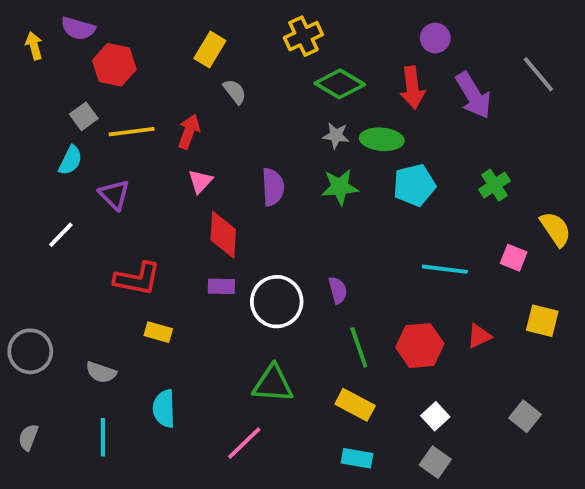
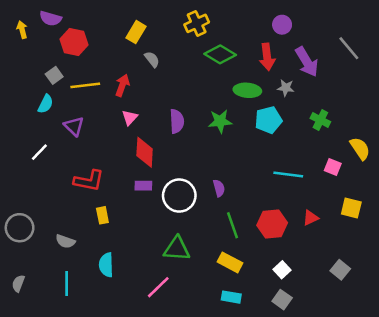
gray star: (336, 135) -> (286, 88), moved
green cross: (494, 185) -> (320, 120), turned -30
yellow rectangle: (158, 332) -> (102, 215), turned 63

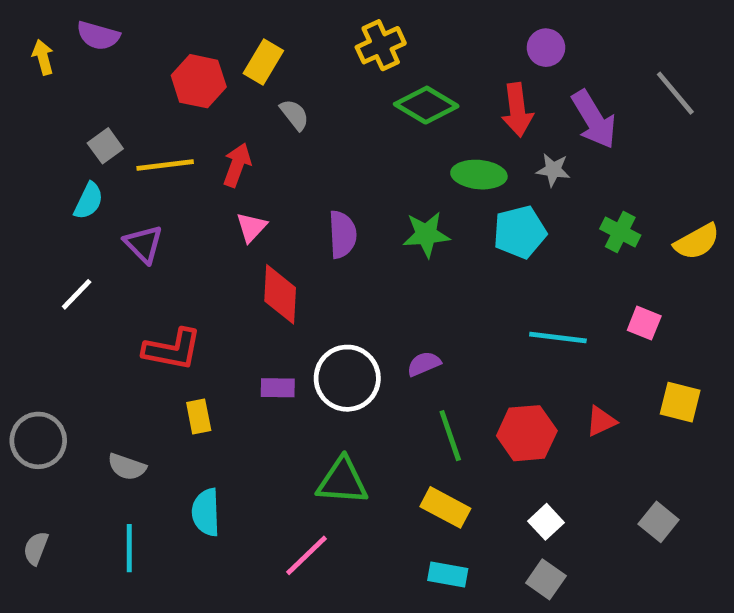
red hexagon: (74, 42) -> (199, 81), moved
yellow semicircle: (360, 148) -> (697, 242), moved, turned 95
purple rectangle: (143, 186) -> (278, 388), moved
purple semicircle: (219, 188) -> (424, 364), turned -98

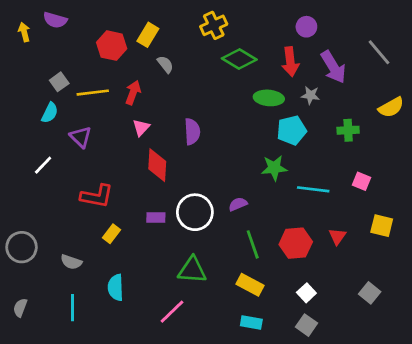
green cross: (620, 232) -> (348, 130), turned -30
green star: (426, 234) -> (274, 168), moved
yellow semicircle: (697, 242) -> (391, 107), moved
yellow rectangle: (199, 416) -> (112, 234), turned 48
red triangle: (601, 421) -> (337, 236), turned -30

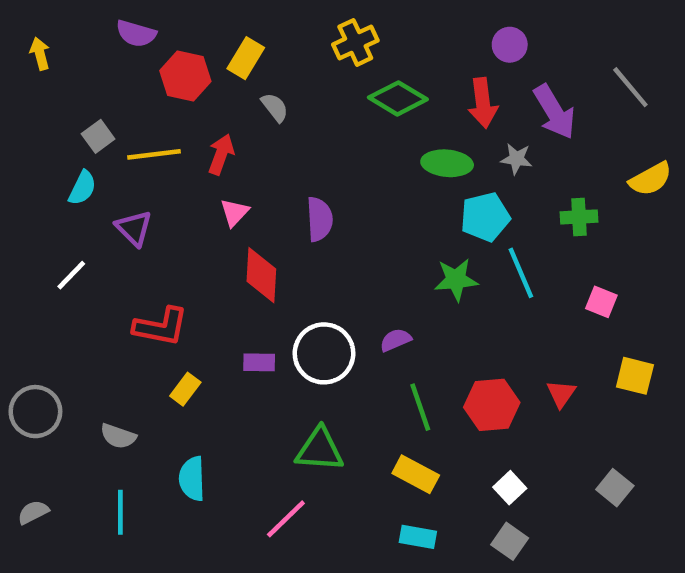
purple semicircle: (55, 20) -> (136, 34), moved
cyan line: (313, 189) -> (521, 273), moved, turned 60
gray semicircle: (20, 308) -> (33, 512), turned 42

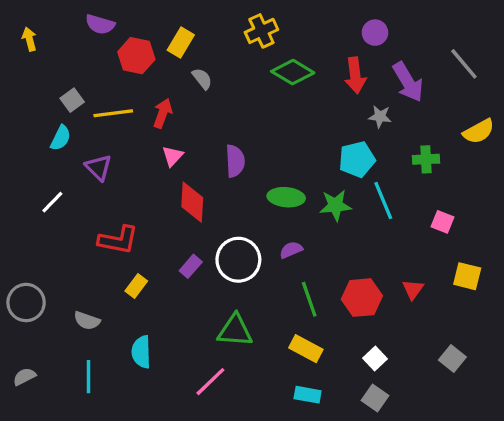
green ellipse: (447, 163) -> (286, 197), moved
purple rectangle: (259, 362) -> (191, 266), turned -50

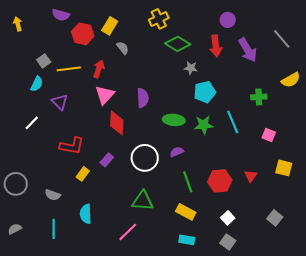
gray star: (380, 117) -> (191, 68), moved
pink triangle: (173, 156) -> (105, 95), size x1.5
cyan pentagon: (357, 159) -> (205, 92), moved
purple rectangle: (191, 266) -> (107, 160), moved

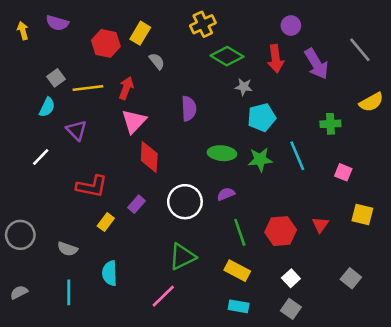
purple semicircle: (61, 15) -> (57, 23), moved
purple semicircle: (143, 98) -> (189, 108), moved
green triangle: (143, 201) -> (182, 257), turned -30

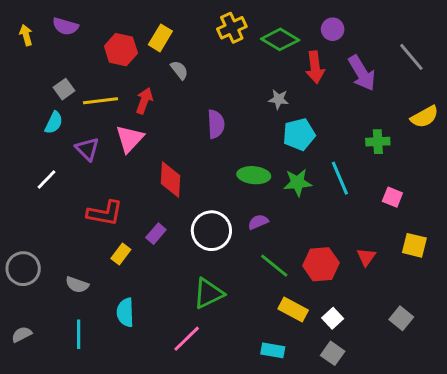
green diamond: (227, 56) -> (280, 39), moved
pink triangle: (134, 121) -> (130, 139), moved
green line: (240, 232) -> (274, 266), turned -32
yellow rectangle: (237, 271) -> (293, 310), moved

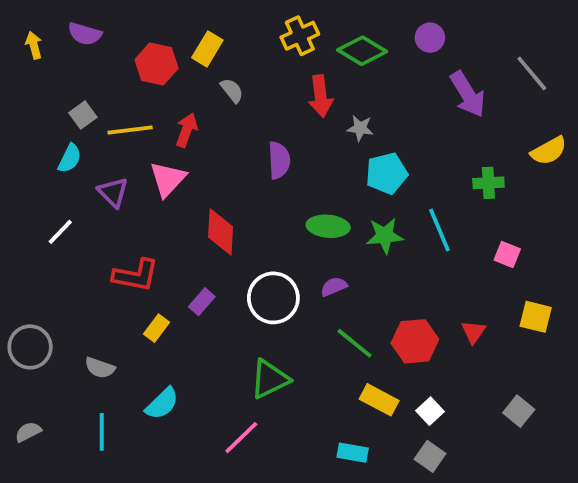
red arrow: (315, 67) -> (321, 96), moved
cyan semicircle: (125, 312) -> (162, 404), turned -132

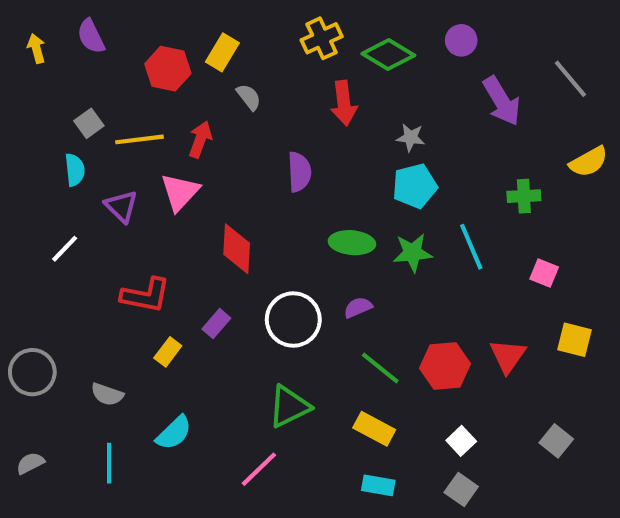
purple semicircle: (85, 34) -> (91, 36), turned 48
gray star: (360, 128) -> (411, 137), moved
cyan semicircle: (70, 158) -> (75, 170), turned -32
red triangle: (473, 332) -> (508, 356), size x1.4
yellow rectangle: (379, 400) -> (374, 429), moved

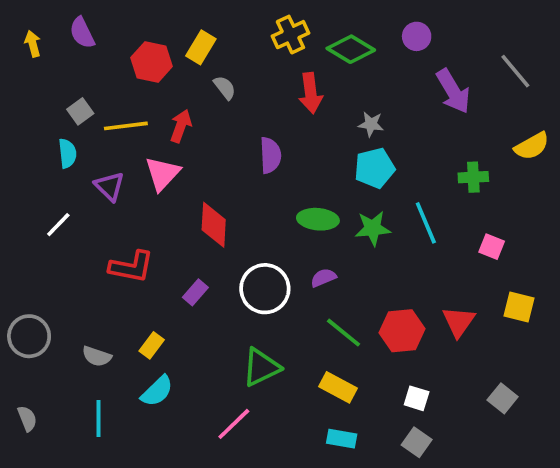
yellow rectangle: (168, 352) -> (152, 345), moved
white square: (461, 441) -> (417, 398), turned -30
gray semicircle: (30, 463) -> (27, 418), turned 95

